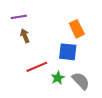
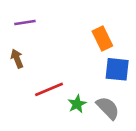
brown arrow: (25, 36) -> (17, 59), moved
blue square: (68, 52) -> (117, 69), moved

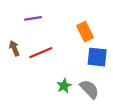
purple line: (25, 22) -> (33, 18), moved
red line: (49, 89) -> (41, 53), moved

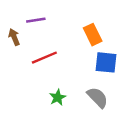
brown arrow: (14, 48) -> (14, 37), moved
green star: (64, 86) -> (58, 97), moved

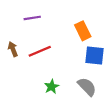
brown arrow: (14, 37) -> (13, 49), moved

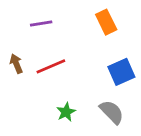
orange rectangle: (83, 31) -> (106, 22), moved
blue square: (94, 56) -> (121, 72), turned -30

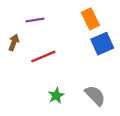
brown arrow: (16, 64) -> (14, 42), moved, turned 42
blue square: (121, 72) -> (102, 44), moved

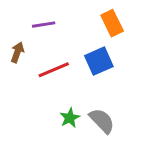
blue square: (102, 44) -> (99, 61), moved
gray semicircle: (95, 96) -> (102, 121), moved

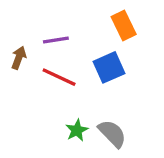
purple line: (44, 25) -> (56, 40), moved
red line: (54, 70) -> (59, 77), turned 48

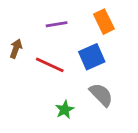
purple line: (56, 40) -> (57, 24), moved
gray semicircle: (112, 134) -> (101, 95), moved

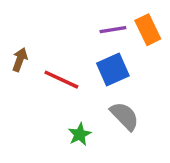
orange rectangle: (104, 22) -> (148, 30), moved
purple line: (57, 24) -> (113, 30), moved

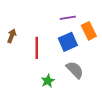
orange rectangle: (148, 30) -> (89, 31), moved
red line: (61, 80) -> (37, 48), turned 65

